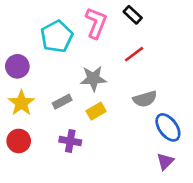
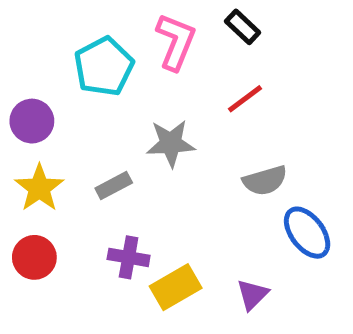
yellow rectangle: (96, 111) -> (176, 287), moved, size x1.4
purple triangle: (165, 161) -> (253, 295), moved

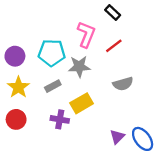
pink L-shape: (176, 42) -> (86, 34), moved
cyan pentagon: (104, 67) -> (52, 53), moved, turned 30
blue ellipse: (307, 233) -> (143, 139), moved
yellow rectangle: (176, 287) -> (82, 103), moved

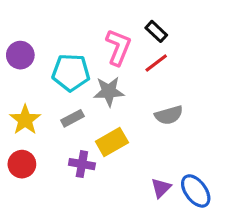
black rectangle: (113, 13) -> (156, 31), moved
purple circle: (15, 56) -> (20, 55), moved

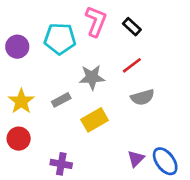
pink L-shape: (118, 47) -> (96, 21), moved
red line: (156, 63) -> (132, 65), moved
cyan pentagon: (71, 72) -> (60, 39), moved
purple cross: (82, 164) -> (61, 164), moved

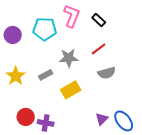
red circle: (19, 139) -> (26, 117), moved

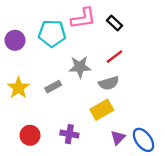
pink L-shape: (72, 16) -> (83, 18), turned 60
gray semicircle: (107, 73) -> (109, 83), moved
yellow rectangle: (71, 90) -> (102, 110), moved
purple cross: (46, 123) -> (69, 134), moved

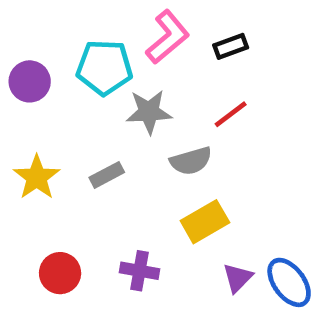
pink L-shape: (83, 18) -> (168, 37), turned -32
black rectangle: (115, 23) -> (231, 46), turned -63
gray star: (80, 67) -> (149, 112), moved
gray semicircle: (109, 83) -> (191, 161), moved

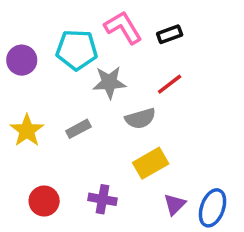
pink L-shape: (168, 37) -> (123, 27), turned -81
blue ellipse: (289, 282) -> (213, 208), turned 57

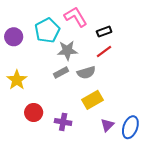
black rectangle: (170, 34) -> (104, 32), moved
cyan pentagon: (77, 50) -> (47, 30), turned -30
gray rectangle: (78, 129) -> (61, 73), moved
red circle: (44, 201) -> (34, 112), moved

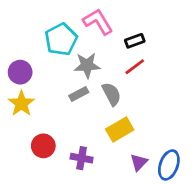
purple circle: (14, 37) -> (20, 72), moved
gray semicircle: (86, 73) -> (112, 94), turned -102

